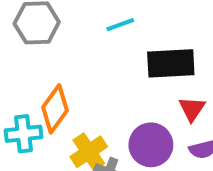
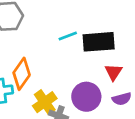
cyan line: (120, 25) -> (68, 36), moved

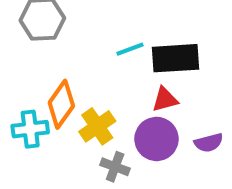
red triangle: (113, 72) -> (165, 99), moved, turned 42
yellow cross: (45, 102) -> (97, 126), moved

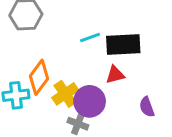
purple circle: (156, 139) -> (90, 101), moved
purple semicircle: (209, 143) -> (147, 107), turned 84

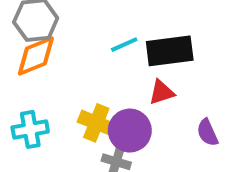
orange diamond: (39, 77) -> (36, 56), moved, turned 36
yellow cross: (65, 94) -> (96, 123), turned -30

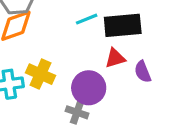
yellow cross: (96, 123) -> (40, 74), moved
purple semicircle: (207, 132) -> (143, 72), moved

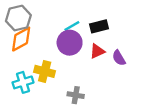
black rectangle: (123, 25) -> (99, 26), size x0.7
purple circle: (89, 88) -> (70, 43), moved

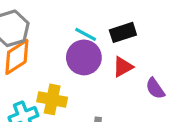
cyan line: (72, 26) -> (86, 34), turned 63
purple semicircle: (119, 58) -> (155, 88), moved

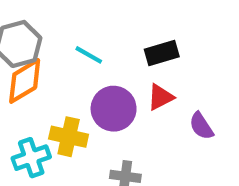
cyan line: (86, 34) -> (89, 55), moved
purple circle: (84, 57) -> (114, 109), moved

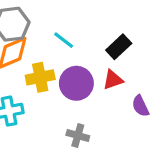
black rectangle: (162, 53) -> (119, 47), turned -35
yellow cross: (69, 137) -> (40, 77), moved, turned -32

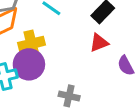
purple circle: (76, 83) -> (29, 64), moved

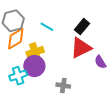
red triangle: (99, 43) -> (81, 48), size x1.6

